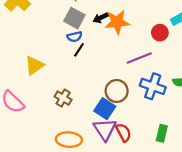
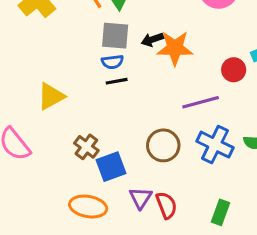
gray square: (74, 18) -> (115, 36), turned -30
black line: (79, 50) -> (117, 81), turned 40
blue square: (105, 109) -> (111, 167), moved, turned 30
purple triangle: (105, 129) -> (141, 198), size x0.7

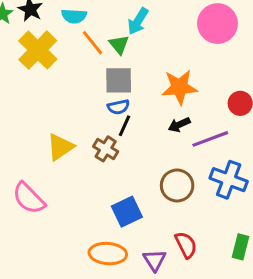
black arrow: (152, 39) -> (179, 125), moved
black line: (117, 81) -> (125, 126), turned -50
brown cross: (86, 147) -> (106, 149), moved
purple triangle: (141, 198) -> (155, 260), moved

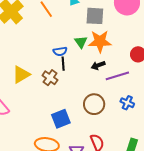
green triangle: (119, 45) -> (81, 42), moved
gray square: (119, 80) -> (95, 16), moved
black line: (125, 126) -> (63, 64), turned -32
blue cross: (229, 180) -> (127, 103), size x0.6

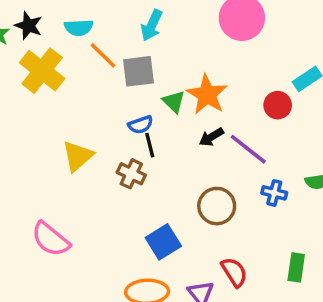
gray square: (95, 16) -> (139, 71), moved
orange star: (100, 41) -> (207, 95), turned -30
yellow triangle: (21, 74) -> (78, 156), moved
purple line: (117, 76) -> (248, 149), turned 65

